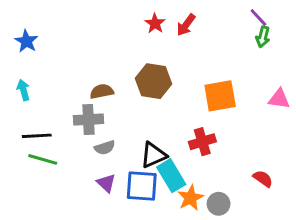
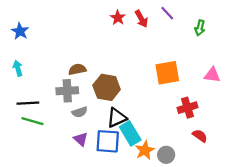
purple line: (258, 18) -> (167, 13), moved
red arrow: (186, 25) -> (141, 19), turned -66
brown hexagon: (153, 81) -> (107, 87), moved
red cross: (202, 142) -> (187, 108), moved

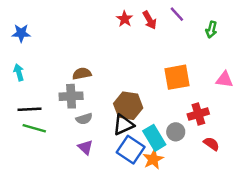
blue star: (20, 31) -> (21, 33), turned -30
brown hexagon: (107, 87) -> (128, 106), moved
cyan rectangle: (130, 133) -> (154, 138), moved
blue square: (108, 141) -> (131, 150), moved, turned 30
gray circle: (166, 155) -> (176, 132), moved

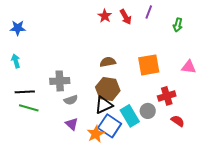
purple line: (177, 14) -> (149, 12), turned 64
brown semicircle: (82, 74) -> (108, 62), moved
orange star: (153, 159) -> (96, 134), moved

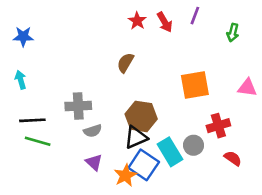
brown semicircle: (108, 62) -> (125, 63), moved, turned -49

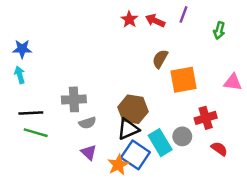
red arrow: (165, 22) -> (155, 21), turned 144
blue star: (23, 37) -> (22, 49), moved
brown semicircle: (125, 63) -> (160, 59), moved

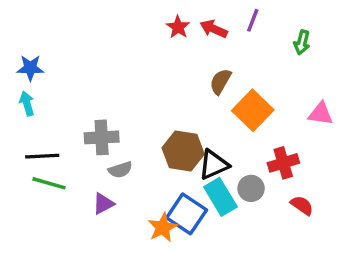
orange square: (184, 80) -> (253, 110), turned -36
black triangle: (128, 129) -> (214, 165), moved
purple triangle: (89, 152) -> (103, 204), moved, turned 49

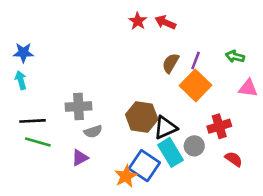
purple line: (253, 20) -> (196, 60), moved
green arrow: (302, 42) -> (235, 57), moved, turned 90

